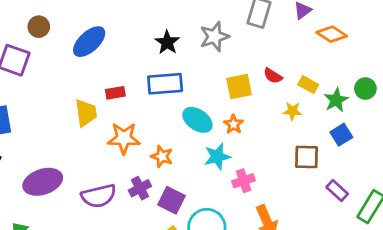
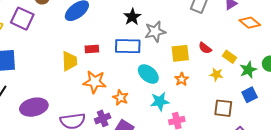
gray star: (214, 37) -> (155, 32), moved
orange star: (234, 124) -> (182, 79), moved

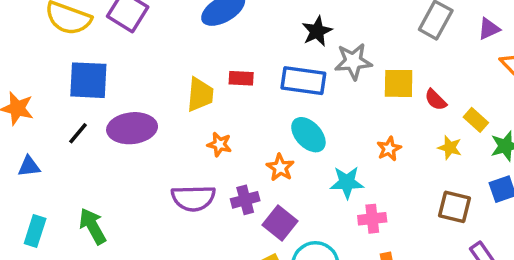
yellow square: (180, 53) -> (399, 83), moved
cyan ellipse: (148, 74) -> (308, 135), moved
orange star: (95, 82) -> (219, 144), moved, size x0.6
purple ellipse: (34, 107) -> (132, 128), moved

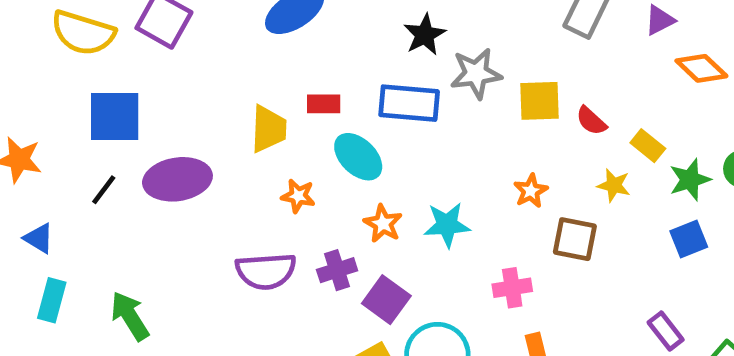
cyan ellipse: (308, 135) -> (358, 157), moved
blue triangle: (29, 166) -> (39, 238), turned 40
cyan star: (347, 182) -> (447, 225), moved
brown square: (454, 207) -> (575, 239), moved
cyan rectangle: (35, 231) -> (52, 300), moved

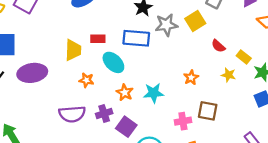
yellow square: (540, 101) -> (195, 21), moved, turned -30
brown square: (575, 239) -> (208, 111), moved

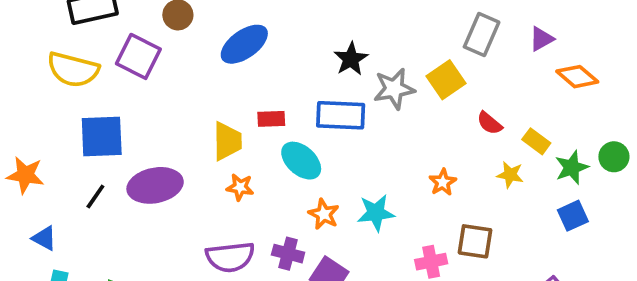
orange star: (87, 80) -> (240, 187), moved
purple cross: (104, 113) -> (288, 254), turned 35

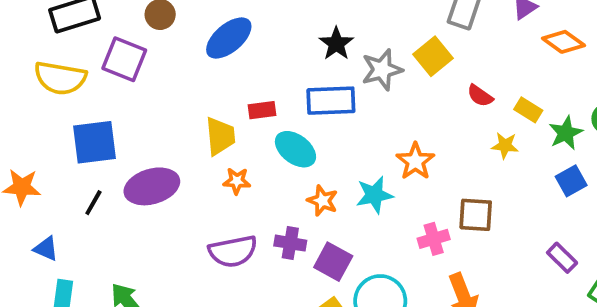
orange star: (443, 182) -> (415, 161), moved, size x1.4

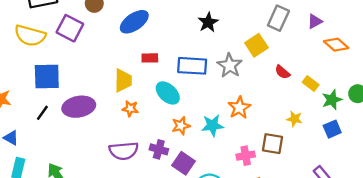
black star: (336, 44) -> (208, 22), moved
gray star: (382, 70) -> (230, 65), moved, turned -30
red rectangle: (262, 110) -> (150, 58), moved
yellow star: (505, 145) -> (295, 119), moved
orange star: (323, 201) -> (181, 126), turned 30

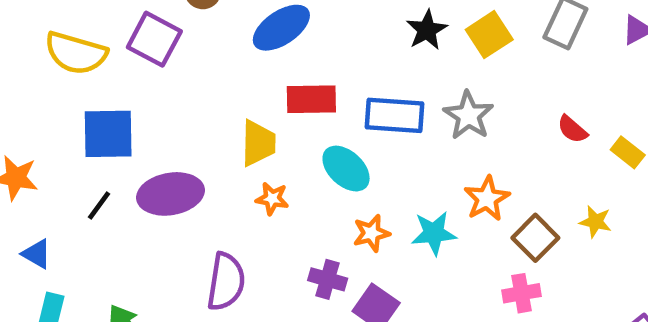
yellow square: (256, 45) -> (489, 35), moved
red rectangle: (150, 58) -> (311, 99), size x1.5
brown square: (273, 144) -> (535, 238), moved, turned 35
purple semicircle: (124, 151) -> (226, 282), moved, turned -76
pink cross: (246, 156) -> (522, 293), moved

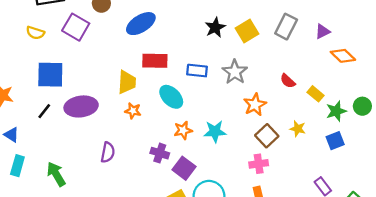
yellow semicircle: (76, 53) -> (35, 33), size x0.6
blue rectangle: (395, 115) -> (197, 71), size x0.7
orange star: (487, 199) -> (255, 105), moved
purple semicircle: (226, 282) -> (108, 152), size x0.7

